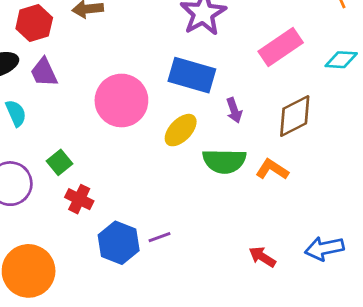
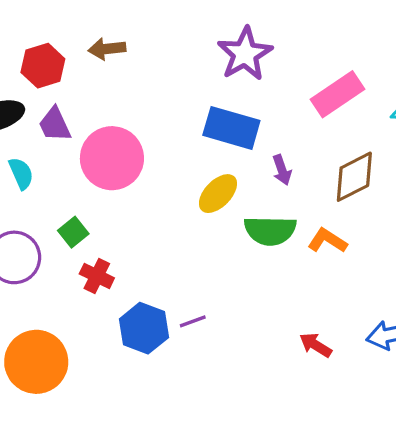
pink circle: (121, 100) -> (112, 158), moved

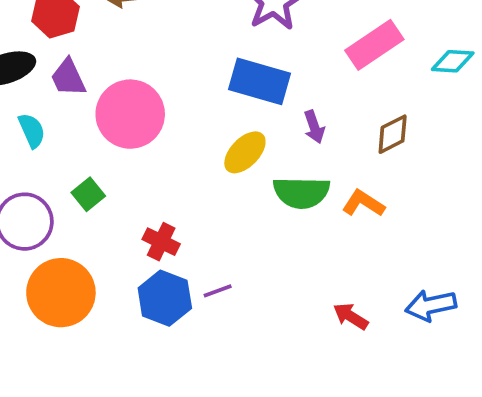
brown diamond: (354, 177) -> (393, 134), size x0.7
red cross: (97, 276) -> (161, 242), moved
orange circle: (36, 362) -> (61, 293), moved

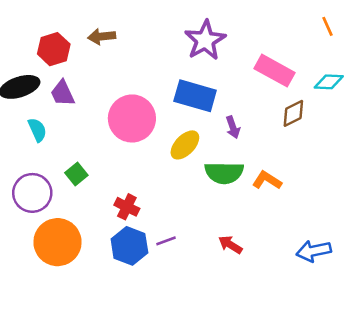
pink rectangle: (374, 45) -> (275, 71), turned 63
pink circle: (130, 114) -> (132, 118), moved
brown diamond: (393, 134) -> (293, 113), moved
red arrow: (351, 316) -> (230, 245), moved

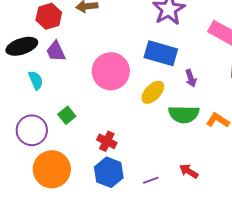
purple line: (166, 241) -> (151, 180), moved

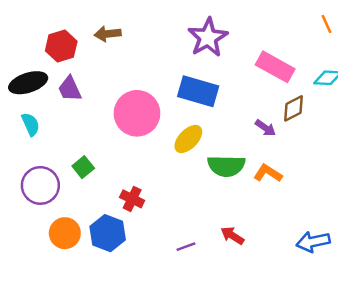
purple arrow: (191, 78) -> (265, 128), moved, turned -36
cyan semicircle: (36, 80) -> (31, 124), moved
orange circle: (52, 169) -> (65, 233), size x0.7
blue hexagon: (109, 172) -> (108, 233), moved

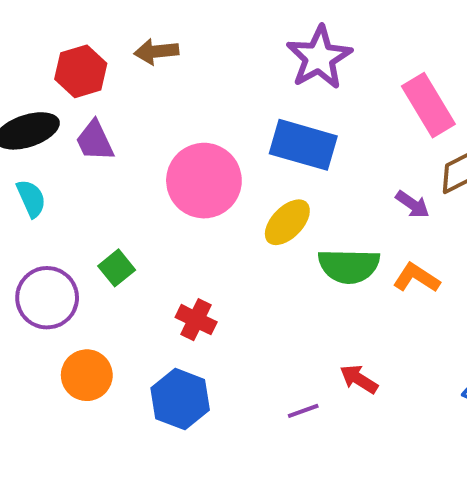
pink rectangle: (275, 67) -> (428, 105), turned 30
blue hexagon: (108, 233) -> (180, 399), moved
purple line: (186, 247) -> (303, 411), moved

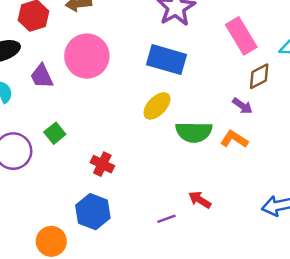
purple trapezoid: (95, 141) -> (42, 76), moved
pink circle: (204, 181) -> (87, 56), moved
purple arrow: (412, 204) -> (242, 106), moved
orange circle: (87, 375) -> (51, 241), moved

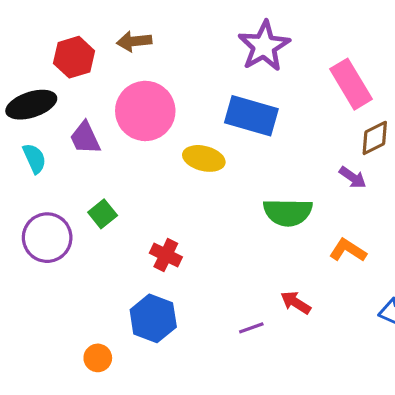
yellow ellipse: (157, 106) -> (204, 158), moved, turned 60
orange L-shape: (234, 139) -> (348, 250), moved
orange circle: (51, 241) -> (98, 358), size x0.7

